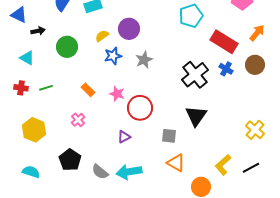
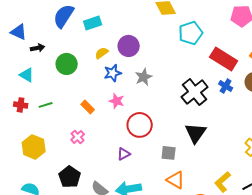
pink star: (117, 94) -> (117, 101), moved

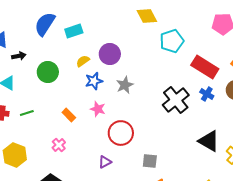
black triangle: (196, 133) -> (209, 141), moved, turned -35

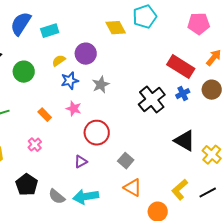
yellow diamond: (147, 16) -> (116, 28), moved
cyan pentagon: (172, 41) -> (145, 17), moved
blue cross: (207, 94) -> (183, 94), turned 32
gray square: (150, 161) -> (126, 161), turned 35

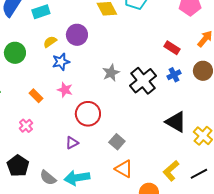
red rectangle: (181, 67) -> (172, 48), size x0.6
gray star: (101, 85) -> (111, 73), moved

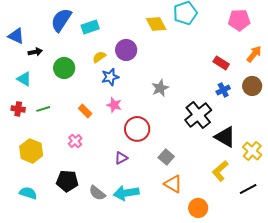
black cross: (143, 81) -> (198, 115), moved
black pentagon: (18, 166) -> (67, 181), turned -30
yellow L-shape: (171, 171) -> (220, 171), moved

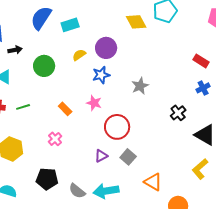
blue star: (110, 77) -> (101, 75), moved
black cross: (198, 115) -> (178, 113), size x0.6
gray square: (166, 157) -> (128, 157), moved

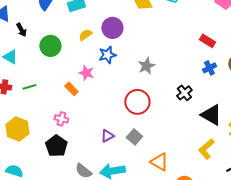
black arrow: (15, 50) -> (21, 30), turned 72
pink star: (94, 103) -> (86, 73), moved
red circle: (117, 127) -> (137, 102), moved
pink cross: (55, 139) -> (61, 119), turned -32
black pentagon: (47, 179) -> (56, 146), moved, turned 30

